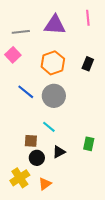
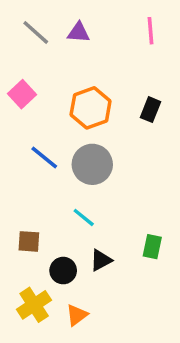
purple triangle: (55, 25) -> (79, 32), moved, size x0.6
gray line: (21, 32) -> (36, 32), moved, turned 48
brown square: (31, 141) -> (29, 241), moved

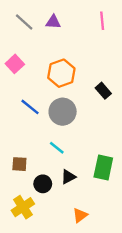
black rectangle: (151, 110) -> (103, 91), moved, turned -63
green rectangle: (152, 247) -> (103, 168), size x1.5
orange triangle: (77, 315) -> (80, 215), moved

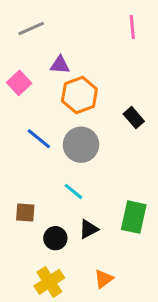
gray line: (24, 22) -> (31, 29), turned -66
purple triangle: (53, 22) -> (60, 65), moved
yellow cross: (23, 207) -> (49, 282), moved

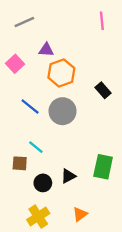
cyan line: (73, 191) -> (36, 147), moved

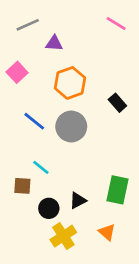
pink line: (102, 21) -> (116, 24), turned -54
purple triangle: (46, 50) -> (54, 43), moved
orange triangle: (80, 214) -> (107, 232), moved, turned -42
yellow cross: (38, 217) -> (63, 236), moved

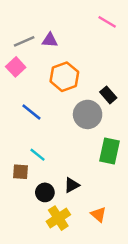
gray line: (28, 25) -> (24, 41), moved
gray circle: (71, 126) -> (88, 114), moved
green rectangle: (117, 190) -> (109, 151), moved

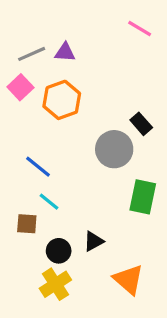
orange hexagon: (64, 77) -> (62, 100), moved
blue line: (31, 112) -> (38, 167), moved
orange triangle: (99, 214) -> (128, 279), size x1.5
yellow cross: (58, 218) -> (55, 284), moved

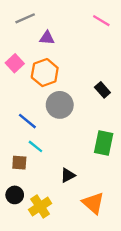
gray line: (32, 54) -> (25, 18), moved
gray circle: (114, 149) -> (60, 105), moved
black circle: (59, 251) -> (15, 195), moved

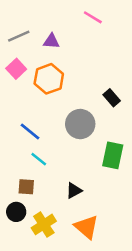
gray line: (25, 18) -> (19, 36), moved
pink line: (101, 21) -> (93, 17), moved
gray circle: (60, 105) -> (80, 124), moved
brown square: (19, 163) -> (26, 187), moved
orange triangle: (93, 203) -> (86, 227), moved

